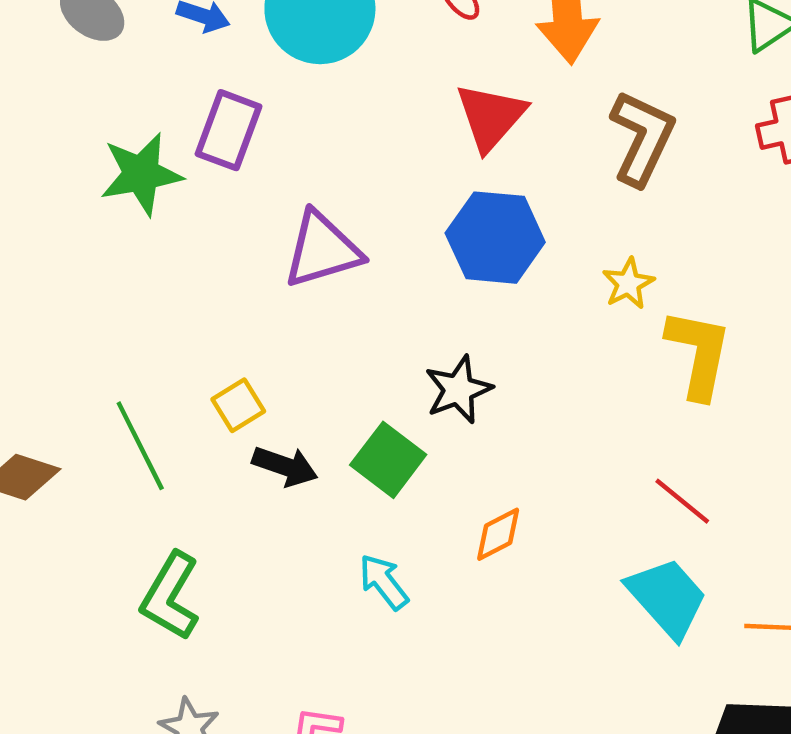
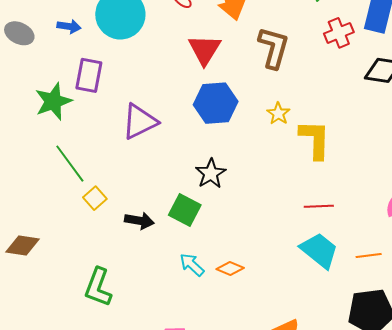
yellow square: (238, 405) -> (95, 198), moved
green line: (140, 446) -> (70, 164), moved
red line: (682, 501) -> (319, 206), turned -32
orange diamond: (498, 534) -> (230, 269), moved, turned 60

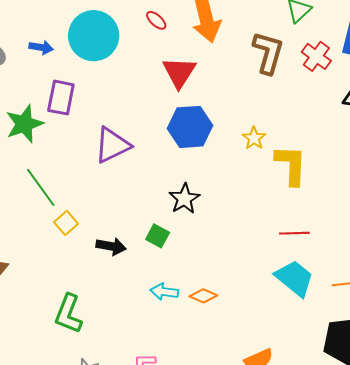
red cross: (339, 33) -> (316, 56), turned -32
brown L-shape: (274, 48) -> (268, 53), moved
green square: (185, 210) -> (158, 236), size x0.7
cyan arrow: (192, 265) -> (164, 292), turned -36

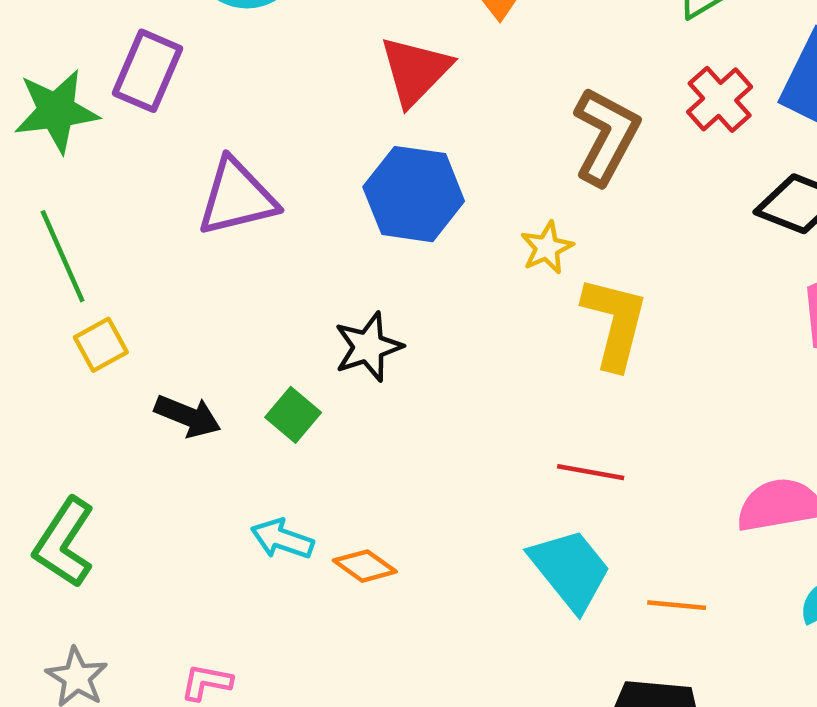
brown L-shape: (268, 53) -> (606, 136), moved

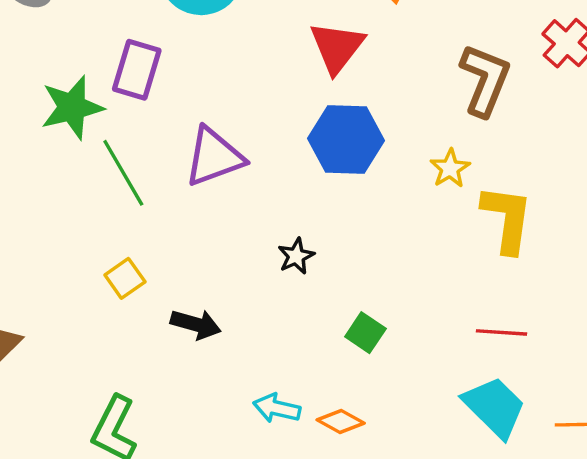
green line: (63, 256) -> (123, 173), moved
black star: (368, 347) -> (296, 256), moved, size x0.7
green square: (293, 415) -> (365, 333), moved

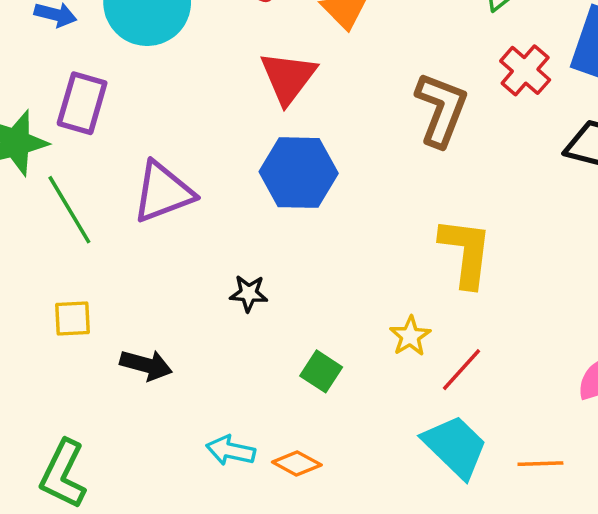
yellow star: (450, 168) -> (410, 336), moved
black star: (296, 256) -> (249, 293), turned 30
yellow square: (125, 278) -> (72, 319), turned 33
red line: (501, 332) -> (461, 370), turned -51

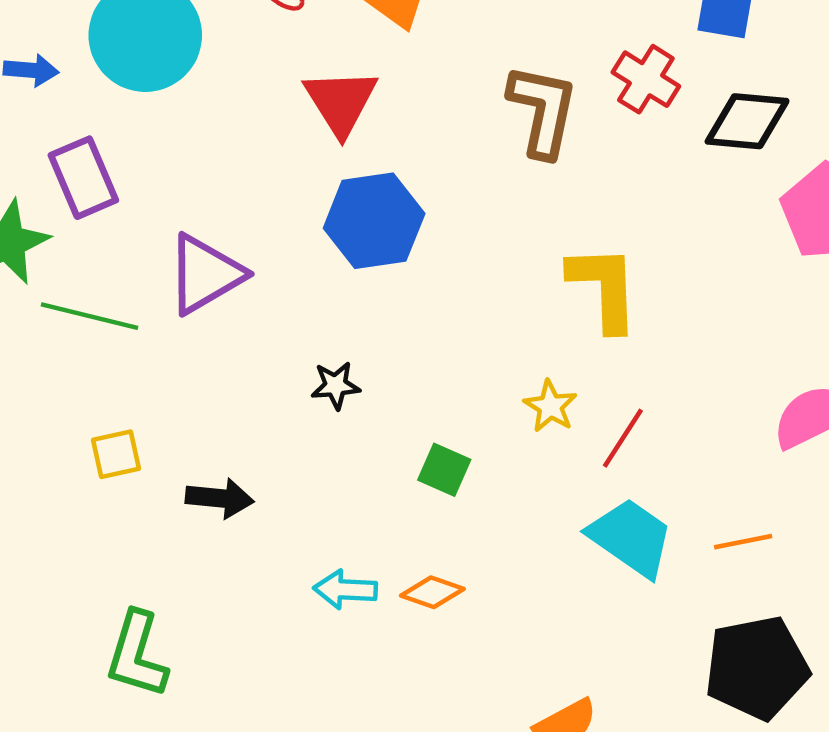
red cross: (525, 70) -> (646, 79), moved
purple rectangle: (82, 103) -> (83, 178), turned -30
green line: (69, 210) -> (89, 316), turned -36

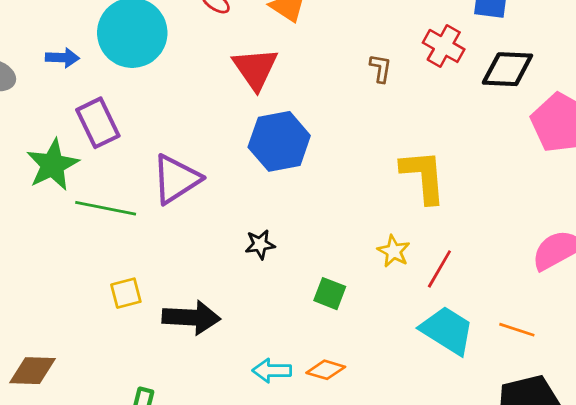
brown L-shape: (543, 111) -> (381, 68), size x0.5
black arrow: (220, 498) -> (191, 317), size x1.4
orange line: (743, 542) -> (517, 330), turned 32

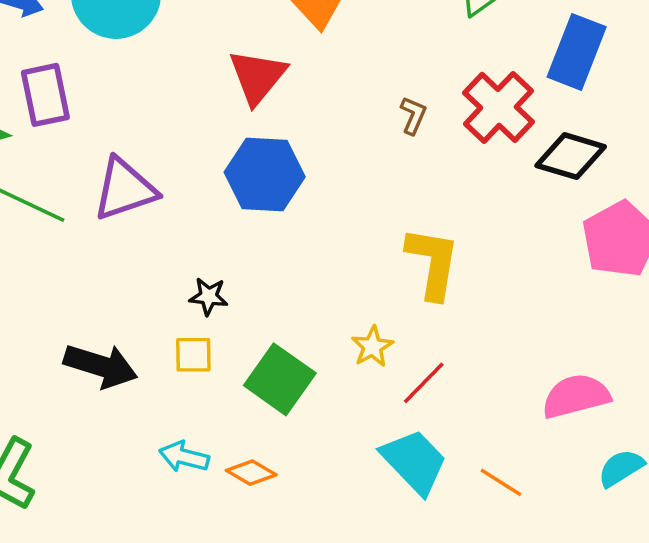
red cross: (444, 46) -> (499, 107), size x1.4
yellow square: (126, 293) -> (193, 355), moved
green square: (330, 294) -> (280, 379), size x1.6

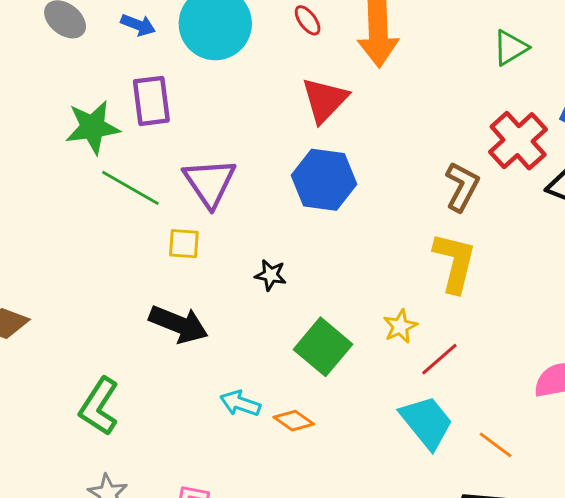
brown L-shape: (413, 115) -> (462, 187), moved, size x1.6
purple triangle: (125, 189) -> (210, 183), turned -50
yellow square: (193, 355) -> (184, 244), moved

